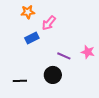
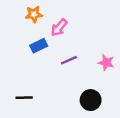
purple line: (64, 56) -> (69, 60), moved, turned -48
black circle: (53, 75) -> (91, 100), moved

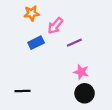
purple line: (69, 60) -> (74, 43), moved
pink star: (106, 63) -> (81, 72), moved

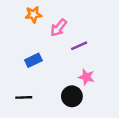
blue rectangle: (36, 43) -> (33, 60), moved
black circle: (85, 93) -> (72, 96), moved

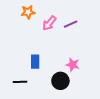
purple line: (79, 46) -> (71, 24), moved
blue rectangle: (33, 60) -> (35, 62), moved, turned -64

